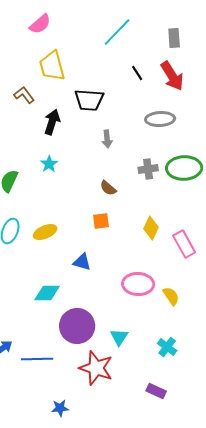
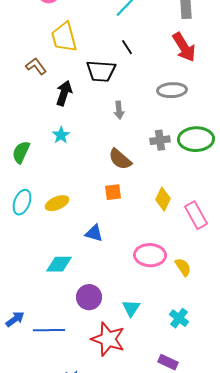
black line: (137, 73) -> (127, 47), moved
brown semicircle: (108, 188) -> (120, 159), size x1.4
purple circle: (77, 326) -> (89, 297), size x0.7

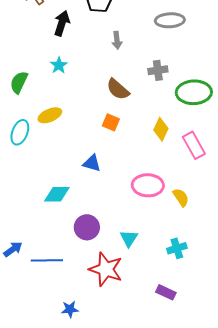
green ellipse: (196, 139) -> (194, 92), moved
orange square: (113, 192) -> (111, 122), turned 30
yellow ellipse: (57, 203) -> (50, 115), moved
cyan cross: (179, 318) -> (177, 248), turned 36

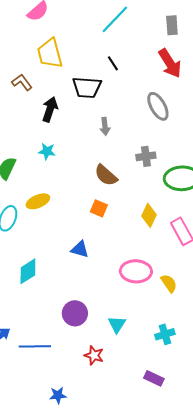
gray ellipse: (170, 20) -> (158, 106), turned 64
cyan star: (59, 65) -> (47, 151), turned -30
cyan diamond: (57, 194) -> (28, 271), moved, turned -32
red star: (106, 269) -> (94, 355), size x0.6

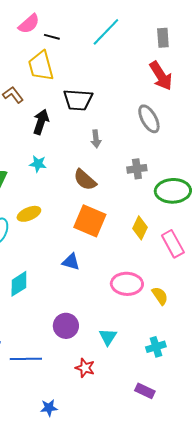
black line: (113, 63) -> (52, 37), moved, turned -42
brown semicircle: (106, 175) -> (85, 180), moved
orange square: (99, 208) -> (90, 221), size x1.8

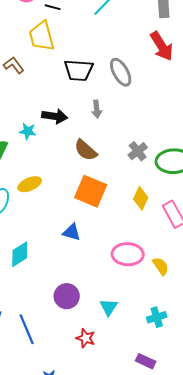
gray ellipse: (149, 119) -> (121, 72), moved
black arrow: (41, 122) -> (55, 116), moved, turned 80
cyan star: (38, 164) -> (28, 131), moved
gray cross: (137, 169) -> (138, 151), moved, turned -30
blue line: (26, 359) -> (27, 329), turned 68

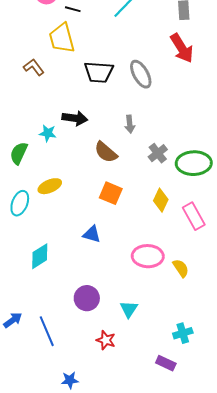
gray arrow: (97, 109) -> (130, 124), moved
orange square: (91, 191) -> (111, 193), size x0.7
cyan cross: (157, 317) -> (183, 333), moved

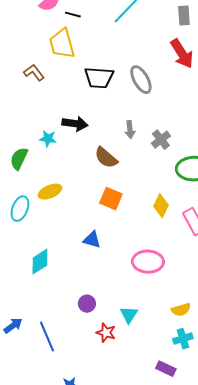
gray cross: (158, 153) -> (161, 140), moved
yellow semicircle: (181, 268) -> (181, 310), moved, turned 108
purple circle: (87, 298) -> (87, 304), size x0.7
red star: (106, 340) -> (106, 333), moved

